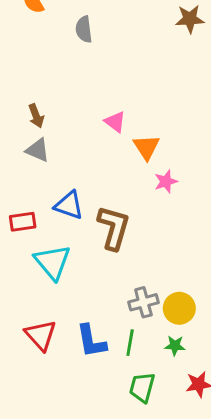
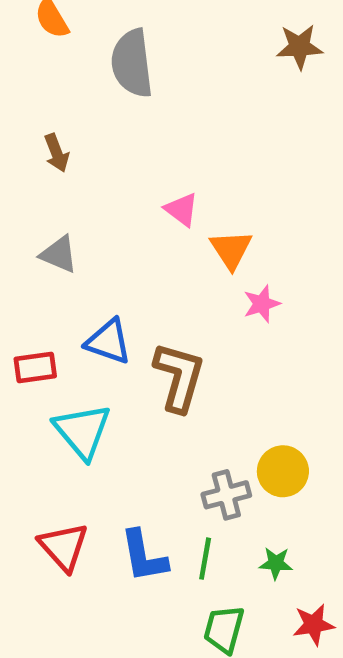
gray semicircle: (84, 29) -> (132, 63), size x1.6
brown arrow: (36, 116) -> (57, 153), moved
yellow circle: (179, 308) -> (283, 471), moved

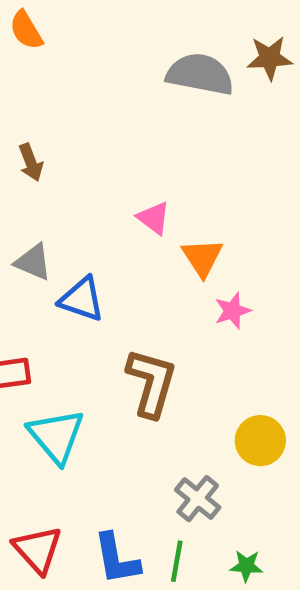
gray semicircle: (132, 63) -> (200, 74), moved, turned 108
blue triangle: (108, 342) -> (82, 299), moved
yellow circle: (283, 471) -> (260, 441), moved
gray cross: (226, 495) -> (198, 499), turned -36

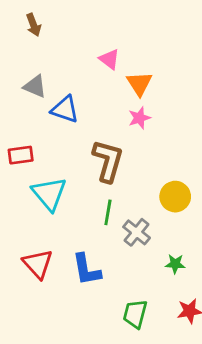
pink star: (232, 311) -> (139, 118), moved
green line: (177, 561) -> (108, 212), moved
green star: (246, 566) -> (175, 264), moved

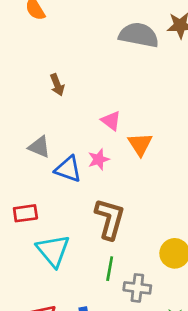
brown arrow: (33, 25) -> (57, 85), moved
pink star: (139, 118) -> (99, 159), moved
gray cross: (137, 232) -> (137, 288), turned -32

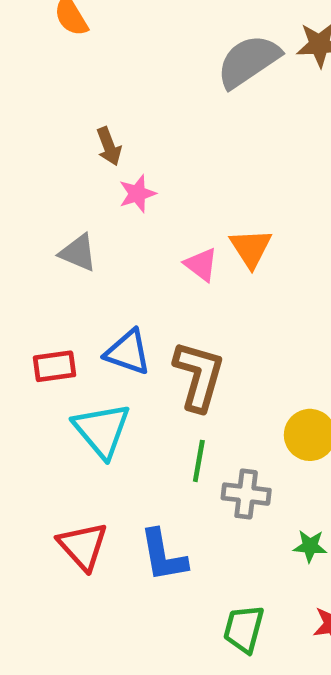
gray semicircle: (139, 35) -> (248, 61), turned -45
pink triangle: (111, 121) -> (201, 265), moved
pink star: (99, 159) -> (137, 194), moved
blue triangle: (68, 169) -> (128, 352), moved

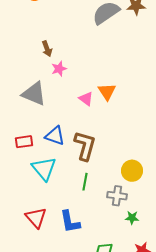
gray triangle: (78, 253) -> (34, 94), size x1.5
gray cross: (246, 494) -> (117, 196), moved

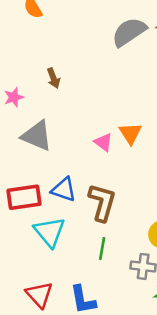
pink star: (59, 69) -> (14, 97), moved
red rectangle: (24, 142) -> (24, 197), size x1.5

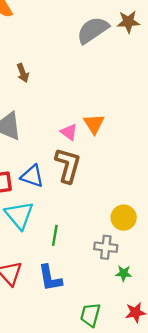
brown L-shape: (102, 202) -> (68, 165), moved
green line: (102, 248) -> (55, 235), moved

